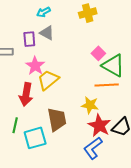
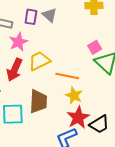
pink star: (35, 66) -> (18, 42), moved
orange line: (107, 85) -> (67, 76), moved

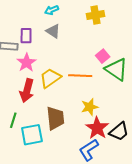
purple rectangle: (31, 17) -> (26, 36), moved
orange line: (67, 76) -> (80, 76), moved
yellow star: (74, 95) -> (90, 107), turned -30

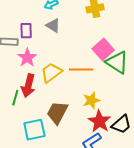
pink square: (103, 56) -> (103, 49), size x1.5
brown trapezoid: (55, 118) -> (57, 113), turned -145
green line: (13, 120) -> (15, 98), moved

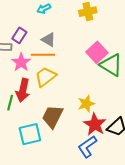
gray triangle: (53, 26) -> (49, 40), moved
purple rectangle: (26, 31) -> (19, 35), turned 35
orange line: (81, 69) -> (43, 55), moved

